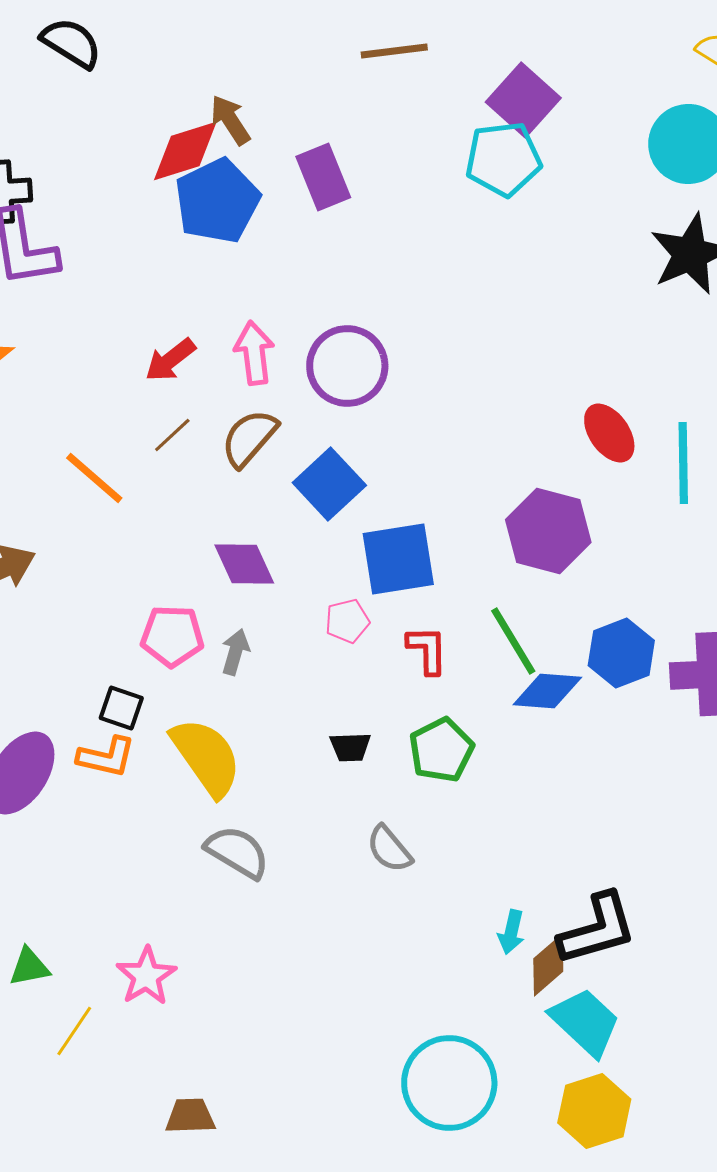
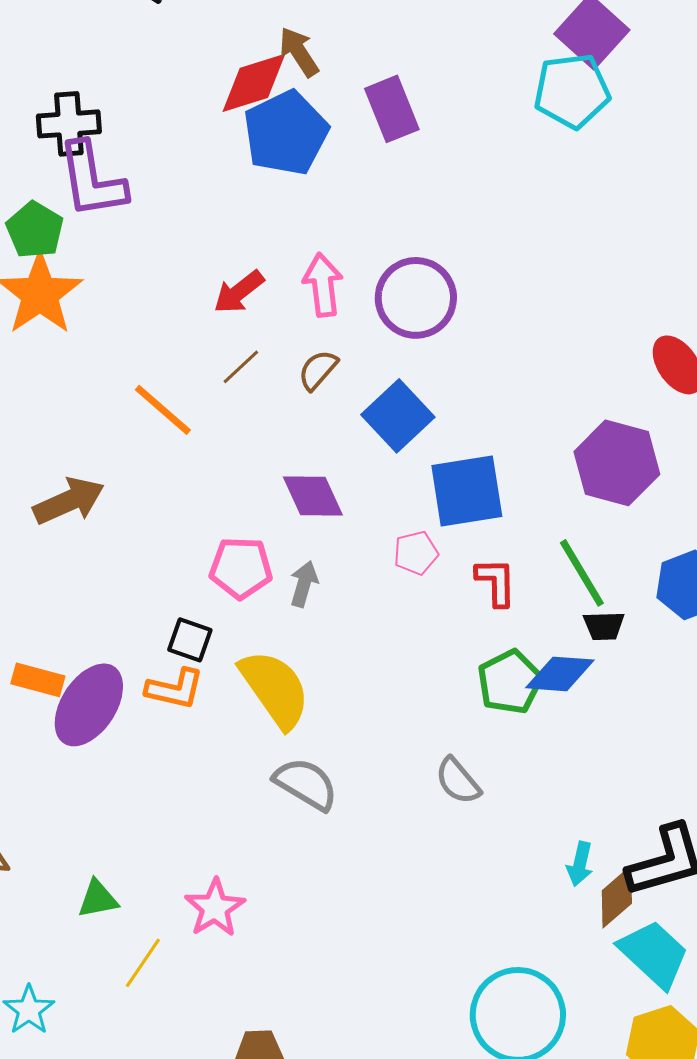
brown semicircle: (249, 438) -> (318, 370), size x0.7
blue diamond: (547, 691) -> (560, 674), moved
black trapezoid: (350, 747) -> (604, 626), moved

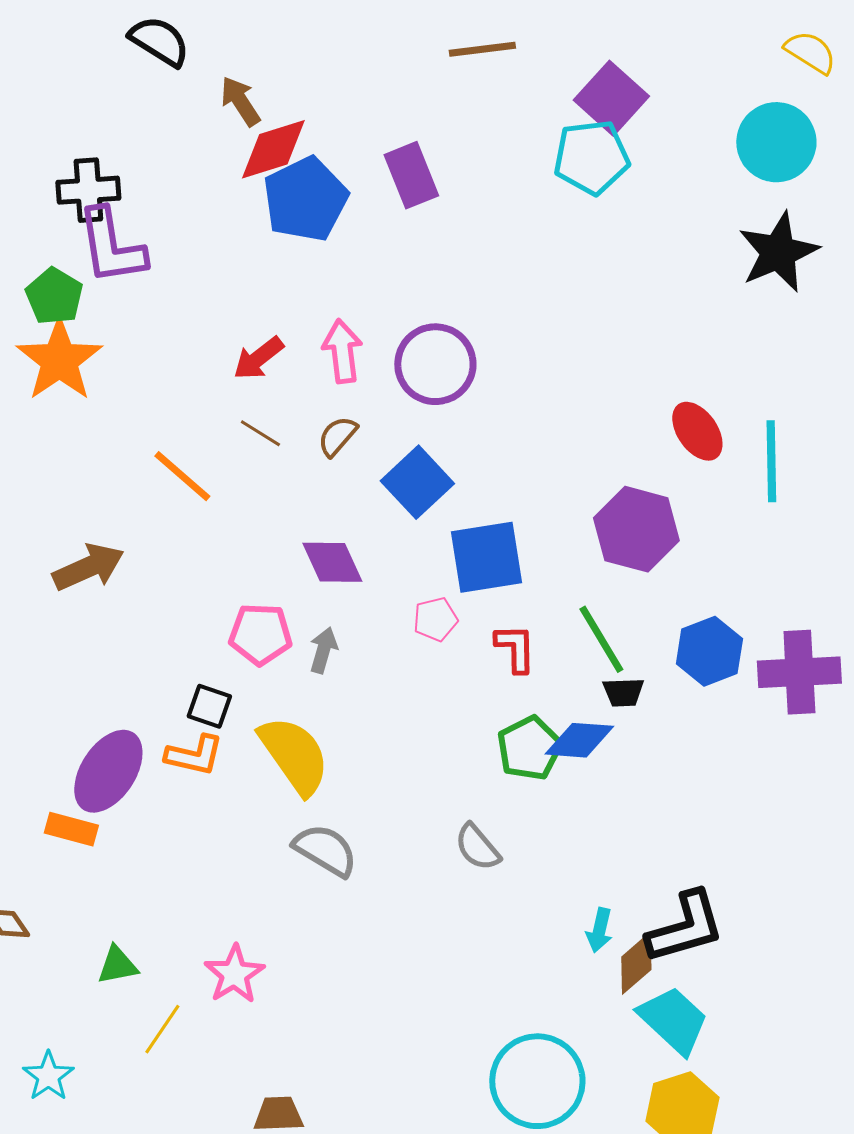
brown arrow: (299, 52) -> (240, 101), moved
brown line: (241, 367) -> (260, 433), turned 75
orange rectangle: (38, 680) -> (71, 829), moved

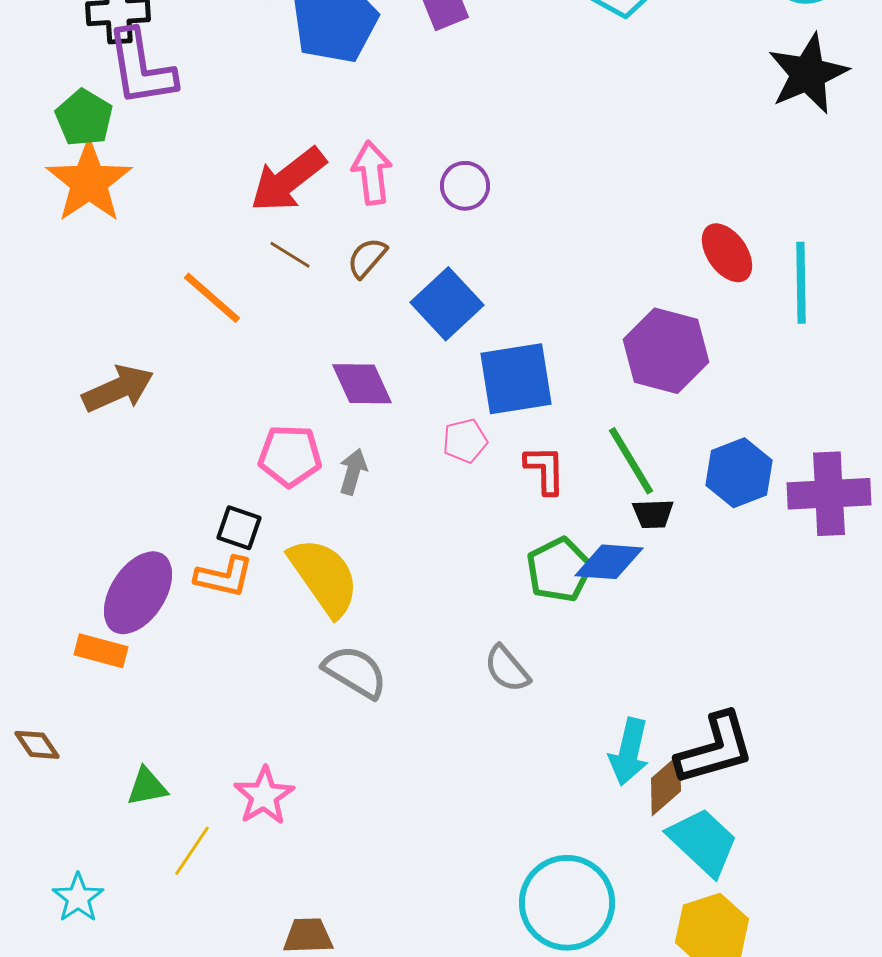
red arrow: (258, 358) -> (288, 180), size x1.5
purple circle: (435, 364) -> (465, 186), size x0.6
cyan arrow: (599, 930) -> (629, 752), size x1.5

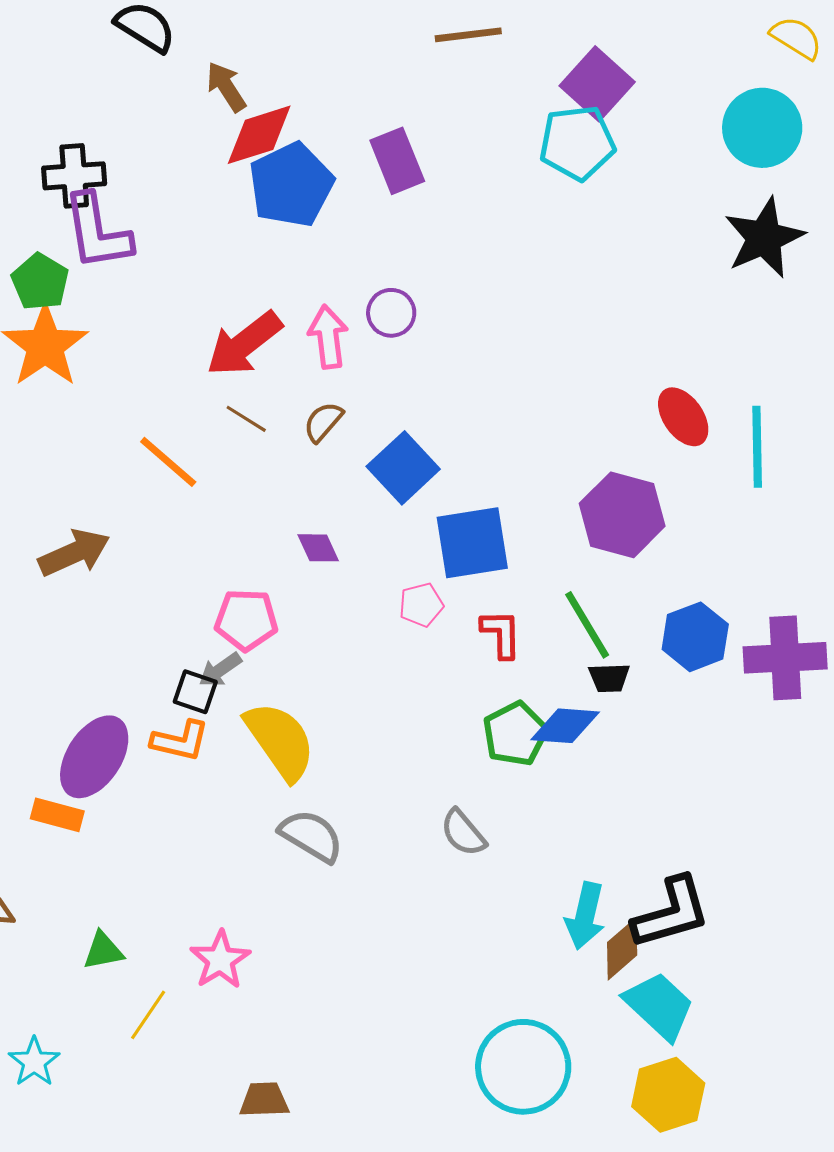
purple circle: (465, 186) -> (391, 313), moved
purple diamond: (362, 384) -> (318, 548), size x0.7
gray arrow: (353, 472) -> (220, 670), moved, turned -141

